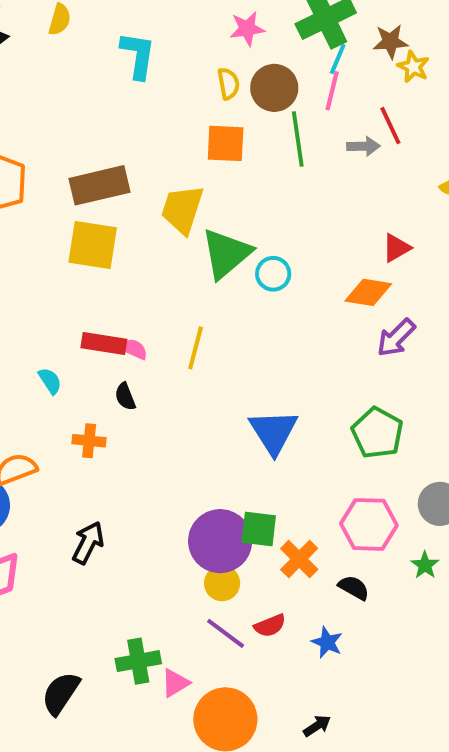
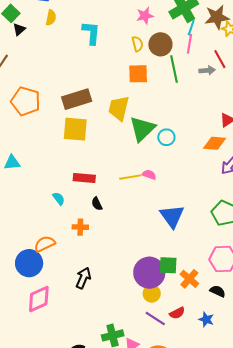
brown star: (390, 42) -> (217, 17), size x1.4
yellow line: (196, 348) -> (130, 177), turned 70
pink semicircle: (134, 349) -> (149, 175), moved

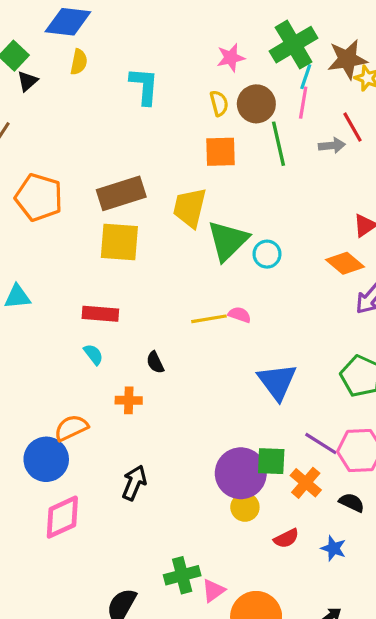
orange diamond: (215, 143) -> (345, 263), turned 35
red rectangle: (84, 178) -> (100, 314), moved
purple line: (155, 319) -> (321, 444), moved

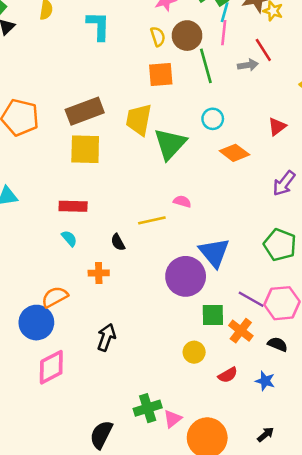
cyan circle: (267, 254) -> (213, 119), moved
orange diamond: (345, 263) -> (234, 153), moved
yellow line: (209, 319) -> (152, 220), moved
purple circle: (241, 473) -> (186, 276), moved

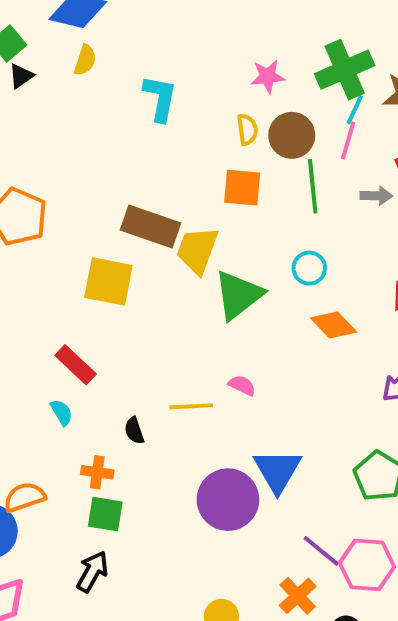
brown rectangle: (85, 111) -> (151, 226), moved, turned 30
red rectangle: (73, 206) -> (76, 365), turned 32
green square: (213, 315) -> (105, 514), moved

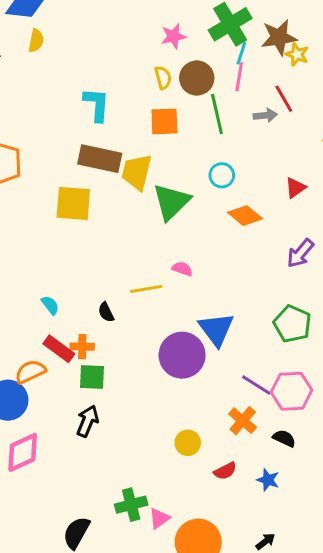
cyan L-shape: (160, 98) -> (97, 105), moved
red rectangle: (76, 365) -> (59, 349), moved

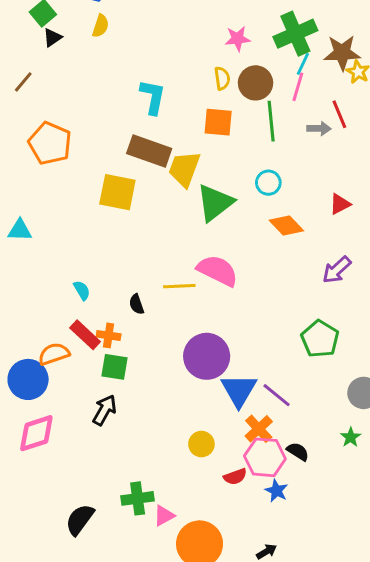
pink semicircle: (182, 269) -> (218, 271), size x2.0
blue triangle: (216, 329) -> (239, 390), moved
pink hexagon: (292, 391) -> (265, 457), moved

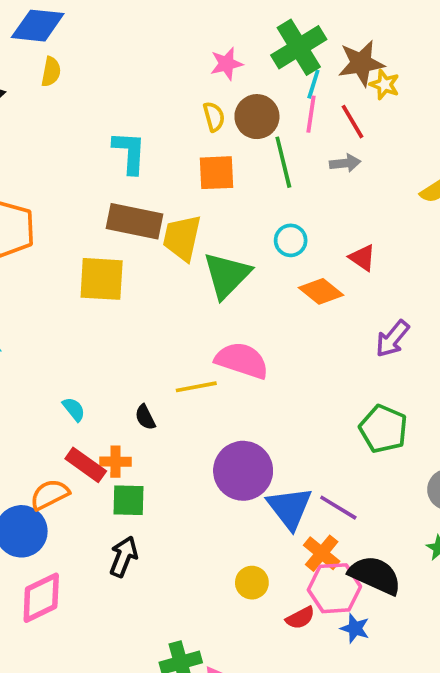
red line: (339, 114) -> (353, 122), moved
red triangle: (340, 204) -> (362, 258), moved, turned -50
black semicircle: (298, 452) -> (375, 575), size x1.8

